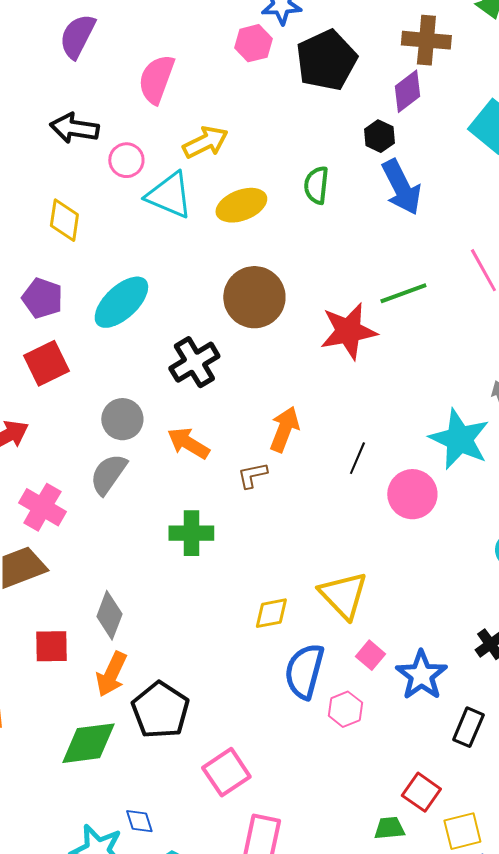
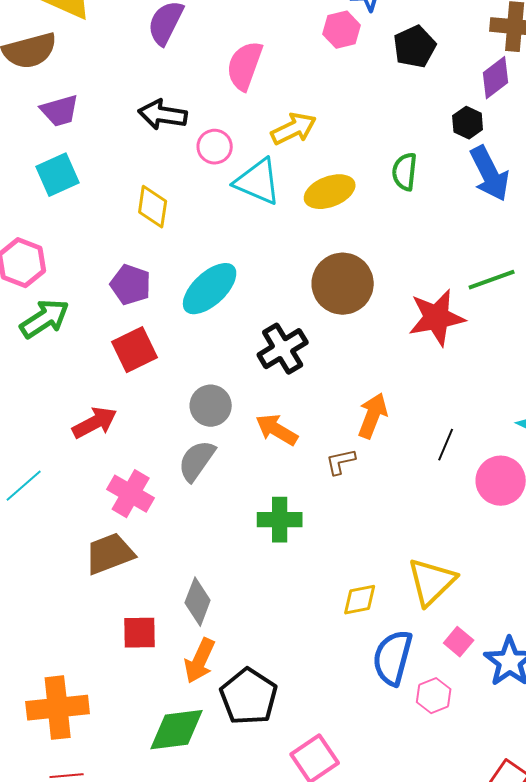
black pentagon: (326, 60) -> (415, 47), size x0.7
yellow triangle: (343, 595) -> (432, 582), turned 30

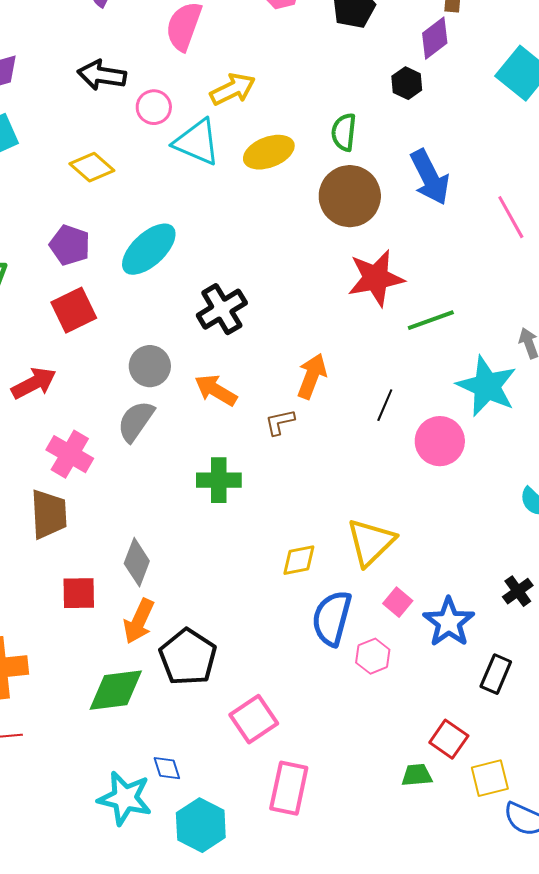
blue arrow: (490, 174) -> (430, 177), moved
yellow diamond: (153, 207) -> (92, 167), turned -57
green line: (492, 280) -> (431, 320), moved
brown circle: (343, 284) -> (350, 196), moved
brown trapezoid: (110, 554) -> (49, 514), turned 108

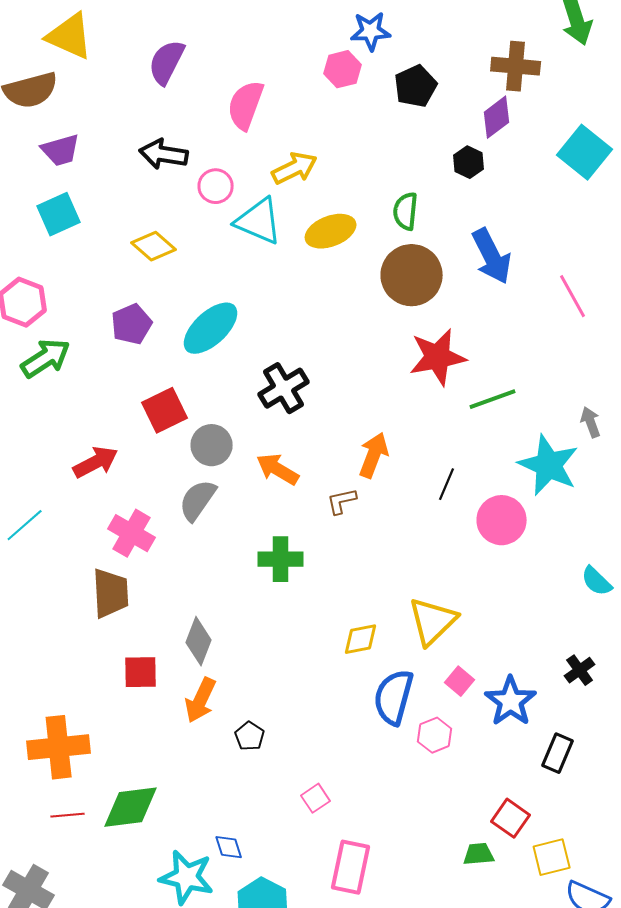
purple pentagon: (70, 245) -> (132, 324), turned 30
red square: (74, 310) -> (165, 410), moved
black pentagon: (188, 657) -> (250, 736), size x0.5
green diamond: (116, 690) -> (131, 807), moved
pink square: (254, 719) -> (316, 798), size x0.6

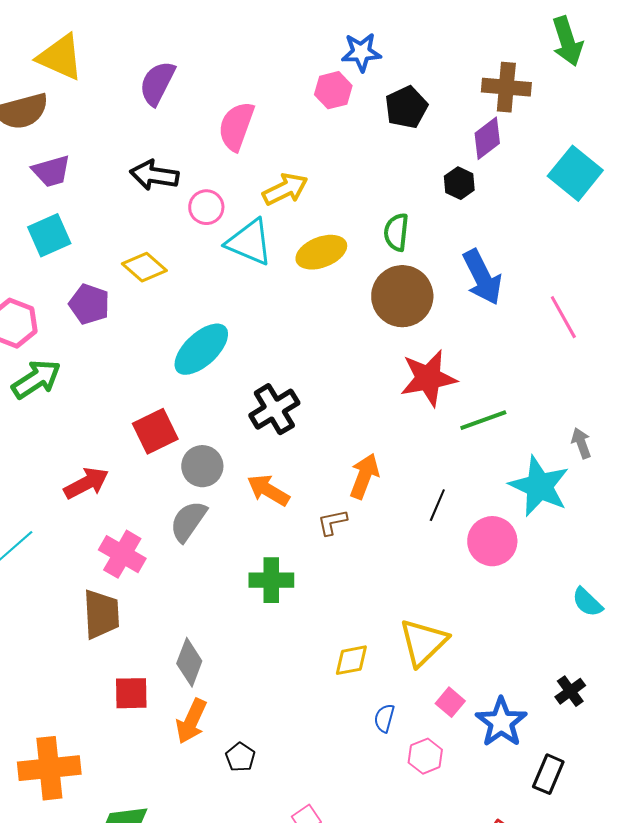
purple pentagon: (132, 324) -> (89, 304), moved, turned -30
blue semicircle: (394, 697) -> (384, 718), size x0.5

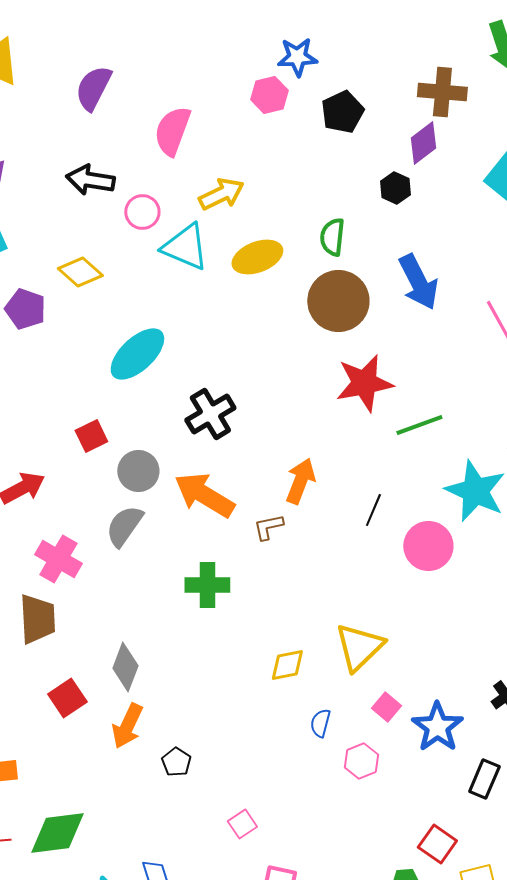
red square: (155, 431) -> (91, 436), size x0.7
orange arrow: (268, 490) -> (204, 495), size x1.4
red square: (131, 693) -> (67, 698), turned -33

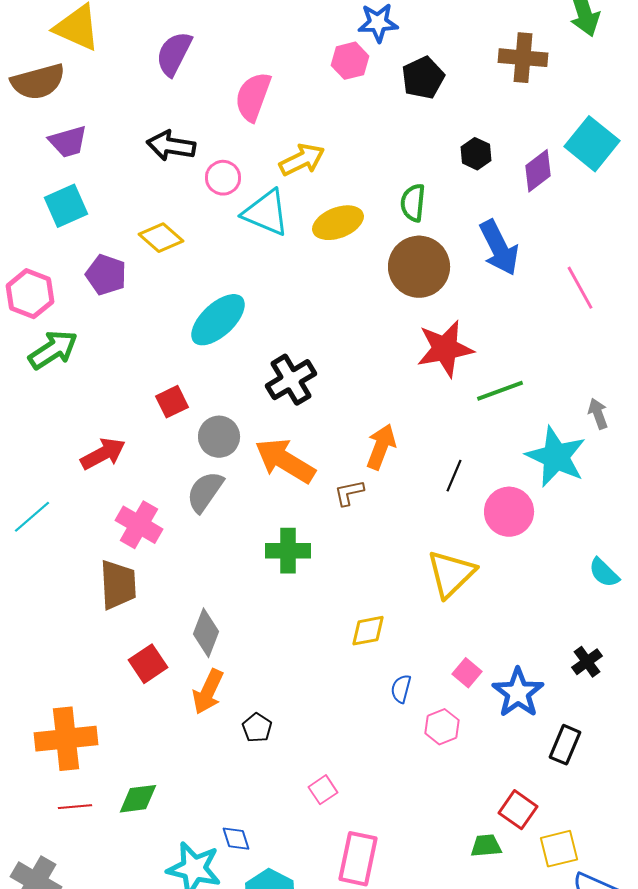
purple diamond: (423, 143) -> (538, 171), moved
yellow triangle: (359, 647) -> (451, 574), moved
green diamond: (57, 833) -> (138, 799), size x0.7

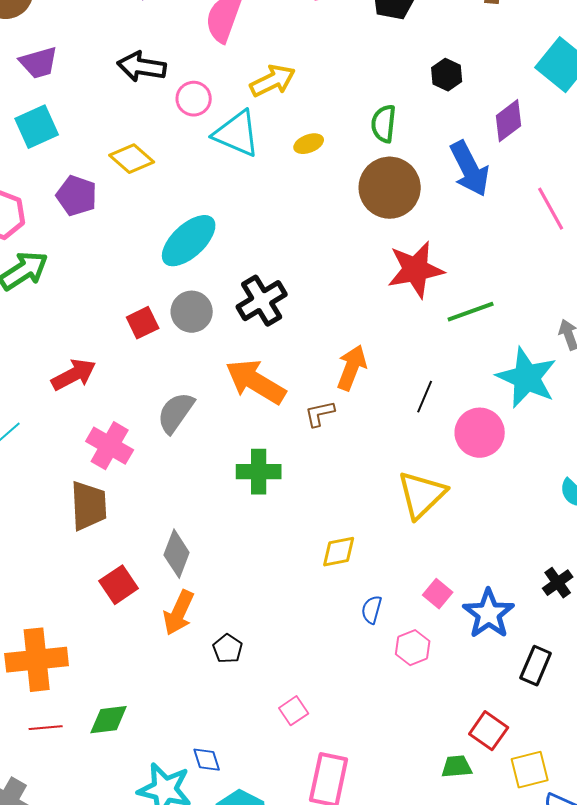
purple diamond: (538, 171) -> (509, 121), moved
yellow ellipse: (338, 223) -> (309, 144), size x0.6
gray circle: (219, 437) -> (192, 312), moved

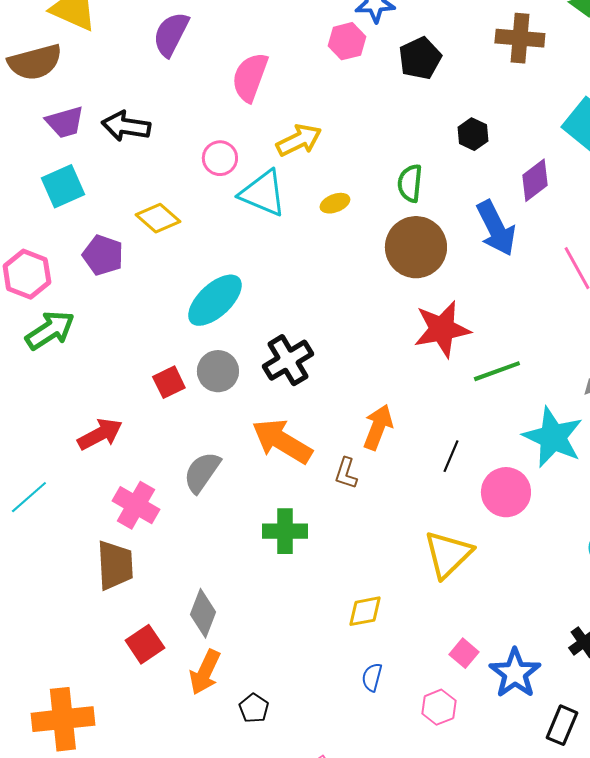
black arrow: (142, 67) -> (126, 126), moved
brown L-shape: (320, 414) -> (346, 473), turned -60
blue semicircle: (372, 610) -> (372, 677), moved

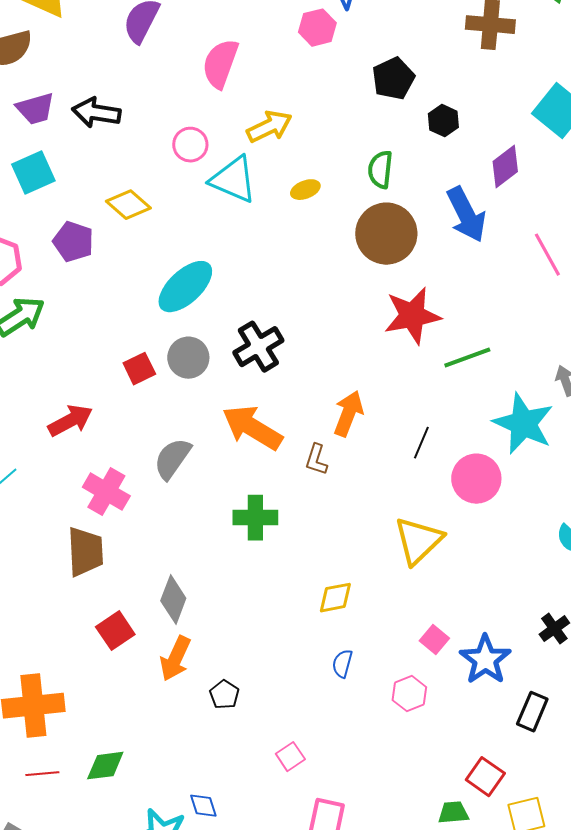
black pentagon: (420, 58) -> (393, 79), moved

